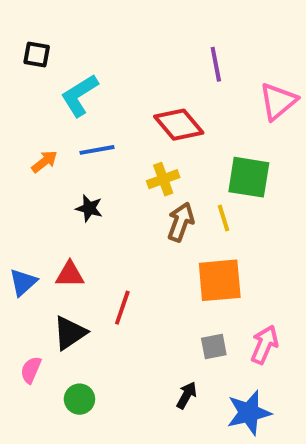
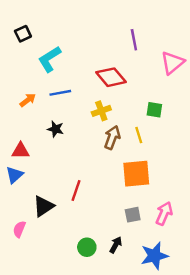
black square: (37, 54) -> (23, 34), turned -35
green square: (249, 177) -> (154, 110), size x0.6
red triangle: (70, 274) -> (21, 151), moved
green circle: (79, 399) -> (87, 247), moved

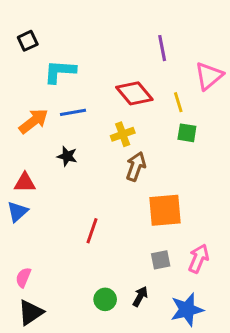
cyan L-shape: (49, 59) -> (60, 71), turned 36
orange arrow: (28, 100) -> (34, 121), size x1.5
yellow line: (139, 135) -> (178, 102), moved
black triangle: (43, 206) -> (31, 313), moved

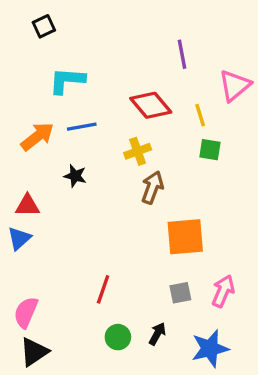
black square: (28, 41) -> (44, 26), moved
red line: (92, 231) -> (103, 289), moved
pink semicircle: (23, 277) -> (26, 312), size x1.4

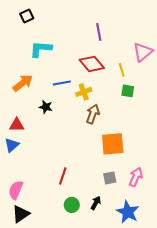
purple line: (182, 54) -> (99, 32), moved
blue line: (82, 127) -> (62, 83), moved
blue star: (210, 349) -> (128, 212), turned -30

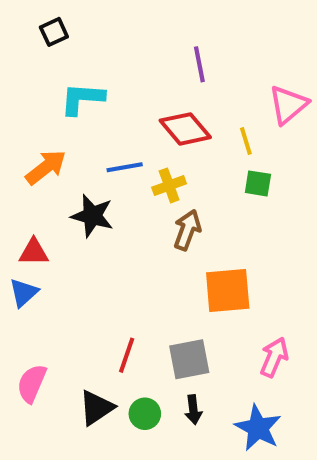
black star: (46, 107) -> (92, 216), size x1.5
gray square: (110, 178) -> (189, 359), moved, size x1.5
black arrow: (96, 203) -> (193, 410), turned 144
black triangle: (21, 214) -> (96, 408), moved

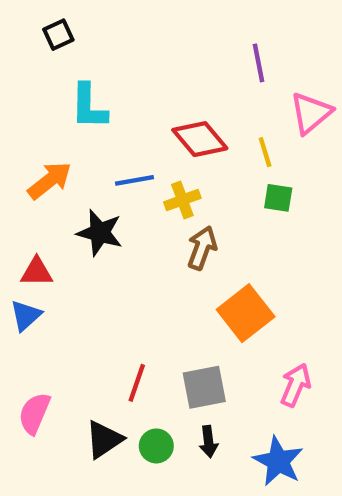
purple line: (199, 64) -> (259, 63), moved
cyan L-shape: (82, 99) -> (89, 106), turned -93
orange square: (228, 291) -> (246, 313), turned -33

